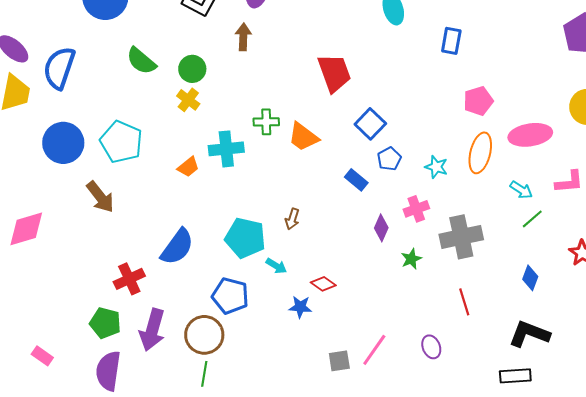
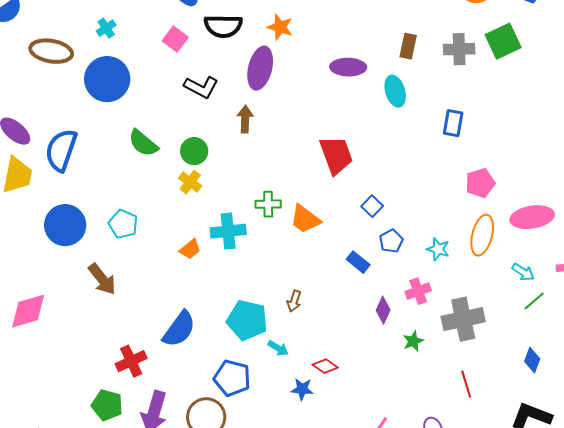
blue square: (370, 124) -> (372, 206), size x0.7
cyan pentagon: (121, 142) -> (123, 224), size x0.7

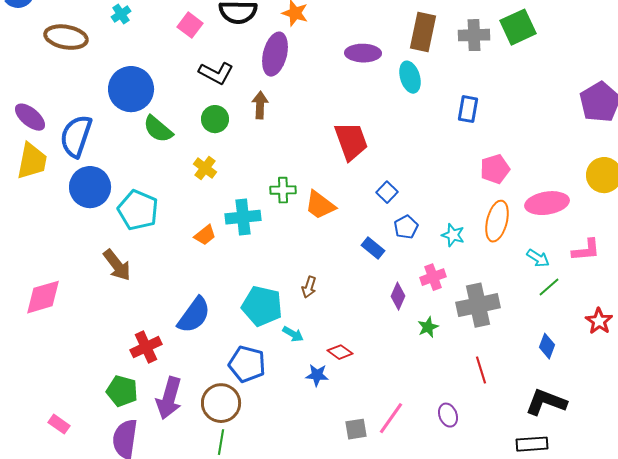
brown rectangle: (408, 46) -> (423, 32), size x1.5
blue circle: (107, 79) -> (131, 89), moved
green circle: (194, 151) -> (215, 119), moved
cyan pentagon: (123, 224) -> (138, 210), size x1.4
blue circle: (65, 225) -> (90, 187), moved

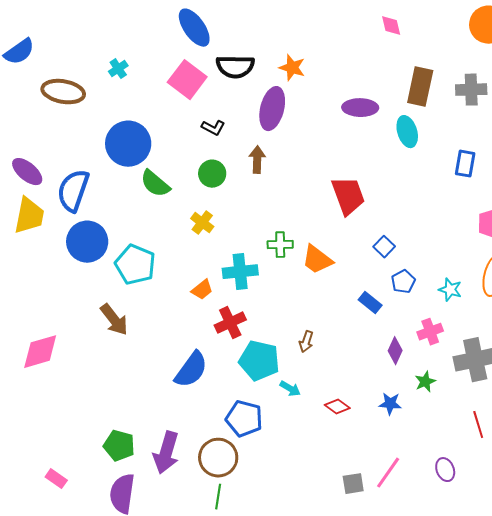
pink square: (190, 25) -> (187, 80), size x1.5
black L-shape: (216, 73) -> (213, 128), size x0.7
red cross: (146, 347) -> (230, 323), moved
blue star: (317, 375) -> (390, 404), moved

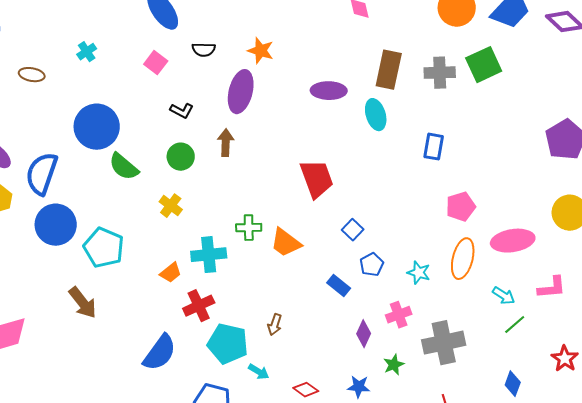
black semicircle: (235, 67) -> (204, 50), size x0.6
pink square: (187, 80) -> (156, 63), size x0.6
brown ellipse: (63, 92) -> (32, 75), size x0.6

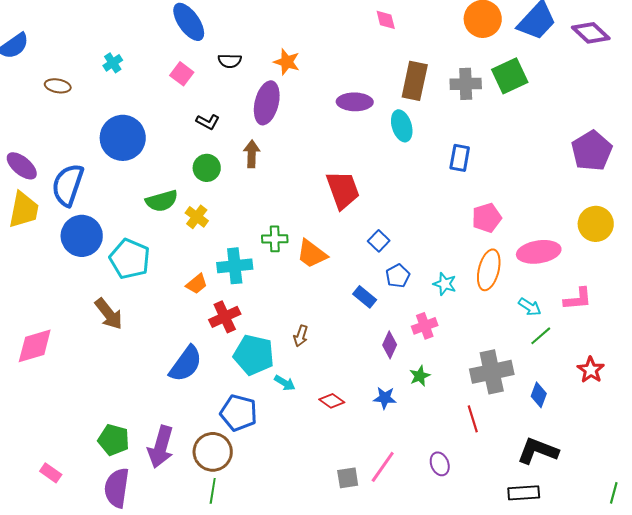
green semicircle: (124, 167) -> (162, 201), moved, turned -56
gray cross: (444, 343) -> (492, 372), moved

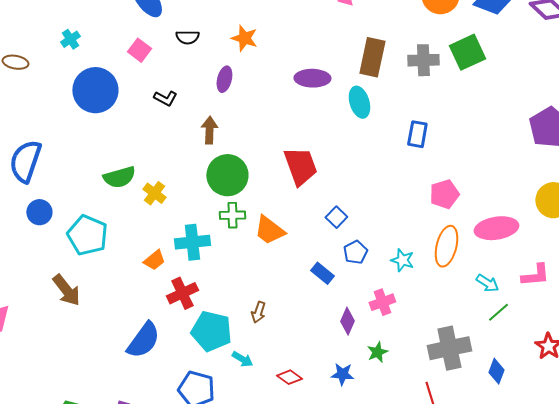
purple ellipse: (267, 103) -> (224, 79), size x0.6
blue circle: (123, 138) -> (95, 90), moved
green circle: (207, 168) -> (227, 175), moved, size x1.5
blue circle: (82, 236) -> (39, 212), size x0.6

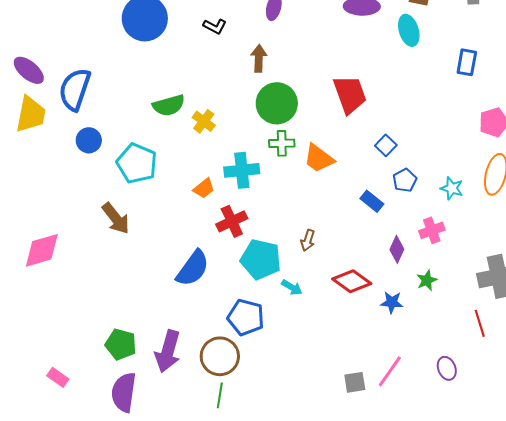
red diamond: (289, 377) -> (352, 281), moved, size x1.5

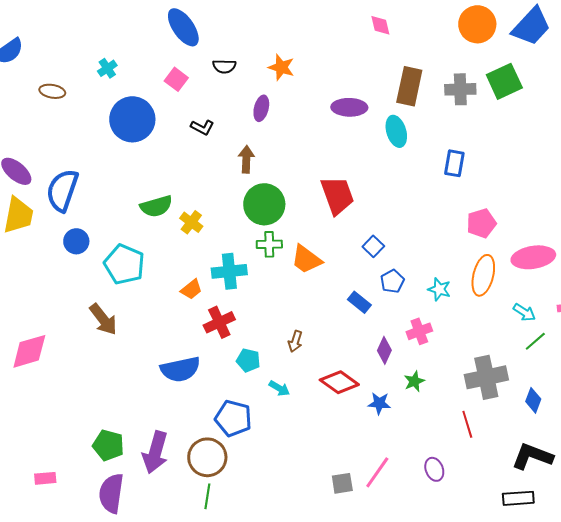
cyan pentagon: (261, 259) -> (248, 360), size x0.6
blue semicircle: (193, 268) -> (180, 369), turned 42
pink rectangle: (58, 377) -> (45, 478), turned -40

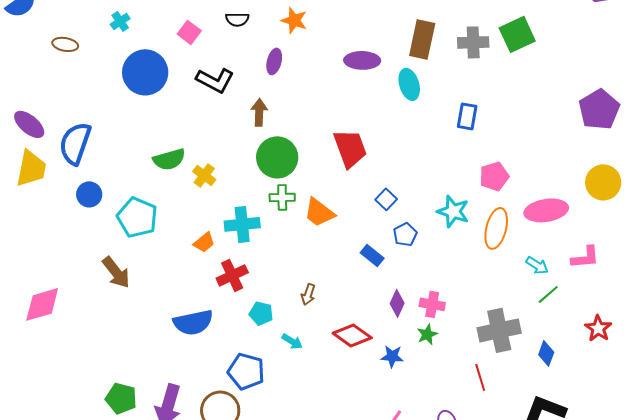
black L-shape: (202, 127) -> (215, 80), size x1.6
cyan star: (439, 289) -> (453, 211), moved, size x1.4
pink cross: (419, 331) -> (432, 304), moved, turned 30

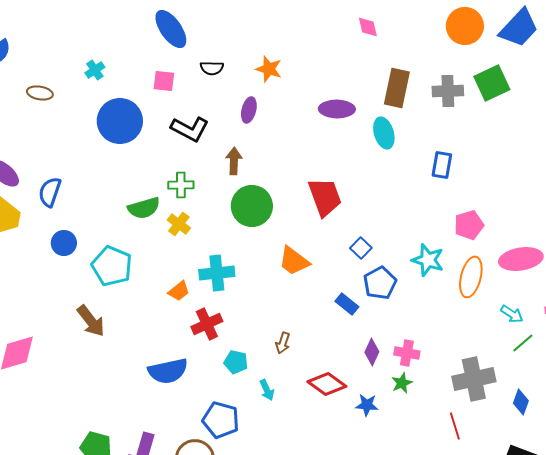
pink square: (189, 32) -> (164, 81), turned -30
blue semicircle: (75, 143) -> (50, 192), size x0.7
green cross: (282, 197) -> (181, 185), moved
blue pentagon: (405, 234) -> (380, 283), size x1.4
cyan arrow: (292, 341) -> (267, 390), turned 35

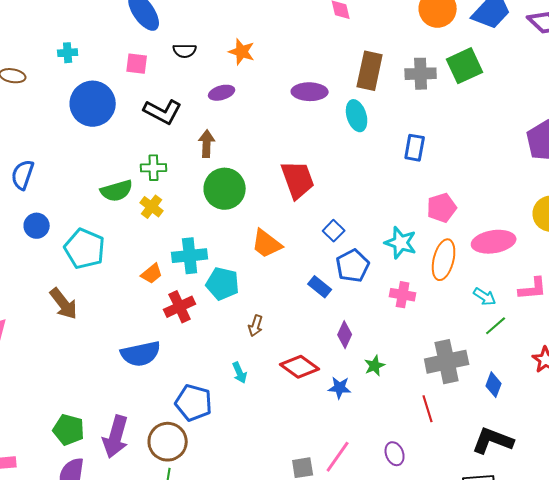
cyan cross: (95, 70) -> (68, 53), turned 30
purple ellipse: (249, 110) -> (222, 93), turned 60
pink cross: (407, 353) -> (403, 295), moved
cyan pentagon: (236, 362) -> (223, 284), moved, size x1.4

